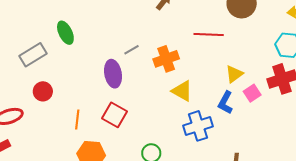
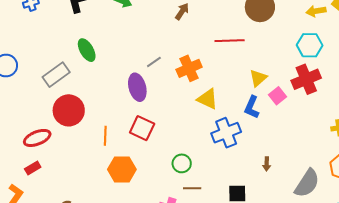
red circle: (43, 91) -> (69, 110), size x1.6

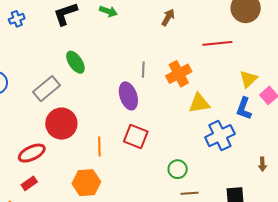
gray line: (154, 62) -> (143, 70), turned -49
yellow triangle: (208, 99) -> (199, 103), turned -30
orange hexagon: (122, 169) -> (86, 183), moved

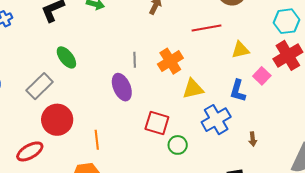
yellow triangle: (248, 79) -> (240, 50), moved, turned 36
red square: (136, 136) -> (157, 123), moved
brown arrow: (262, 164) -> (253, 139), moved
green circle: (178, 169) -> (178, 145), moved

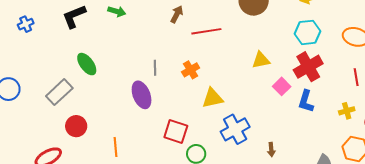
red line: (207, 28) -> (206, 31), moved
orange cross: (170, 61) -> (191, 70), size x0.7
blue L-shape: (238, 91) -> (306, 101), moved
red circle: (57, 120) -> (76, 126), size x0.7

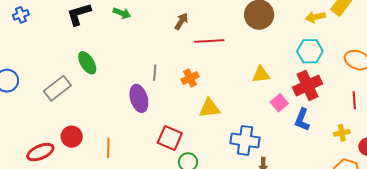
blue cross: (26, 24) -> (21, 15), moved
red circle: (76, 126) -> (72, 137), moved
blue cross: (235, 129) -> (245, 140), moved, turned 32

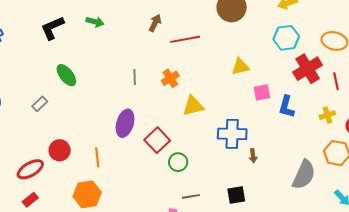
red cross: (308, 85) -> (308, 69), moved
gray rectangle: (57, 88) -> (40, 104), size x0.6
purple ellipse: (139, 98) -> (125, 123), moved, turned 40
pink square: (279, 103) -> (262, 92), turned 36
red square: (170, 138) -> (157, 140), turned 30

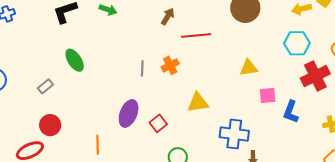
orange cross: (170, 78) -> (170, 65), moved
red square: (157, 140) -> (158, 123), moved, size x0.7
red circle: (60, 150) -> (50, 125), moved

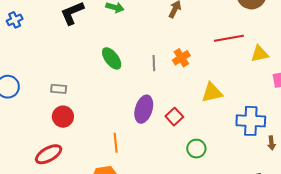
red line: (196, 35) -> (229, 38), moved
green ellipse: (75, 60) -> (112, 58), moved
gray rectangle: (45, 86) -> (59, 89), turned 49
red circle: (50, 125) -> (63, 117), moved

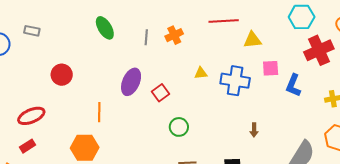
gray rectangle: (59, 89) -> (32, 31), moved
yellow triangle: (212, 92) -> (201, 73), size x0.6
red circle: (63, 117) -> (62, 75), moved
blue cross: (251, 121) -> (235, 81), moved

